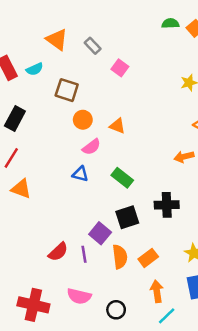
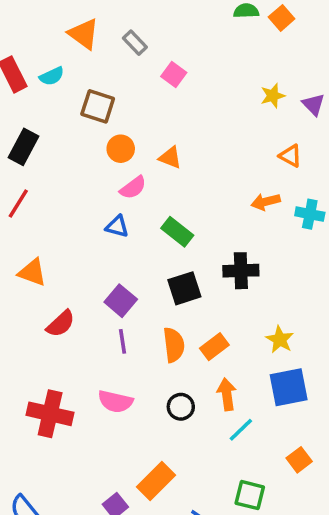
orange triangle: (21, 189) -> (32, 272), moved
purple square: (100, 233) -> (121, 301), moved
red semicircle: (58, 252) -> (61, 324), moved
black circle: (116, 310) -> (181, 407), moved

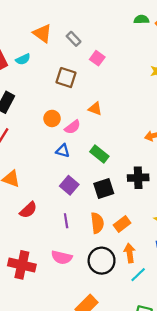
brown square: (98, 106) -> (66, 78), moved
orange circle: (121, 149) -> (52, 118), moved
purple square: (121, 301) -> (69, 185), moved
black circle: (181, 407) -> (102, 261), size x1.6

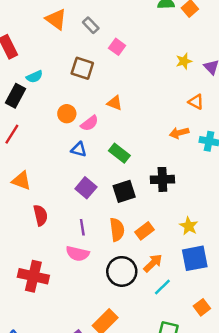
cyan semicircle: (23, 59) -> (35, 77), moved
red semicircle: (28, 210) -> (41, 215), turned -60
orange arrow: (130, 253) -> (153, 263), turned 54
pink semicircle: (62, 257) -> (78, 254), moved

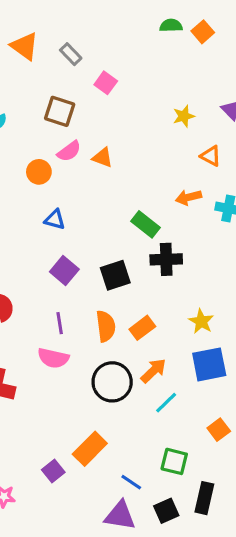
yellow star: (184, 61) -> (184, 116), moved
pink semicircle: (90, 123) -> (69, 151), moved
green rectangle: (119, 153) -> (146, 224), moved

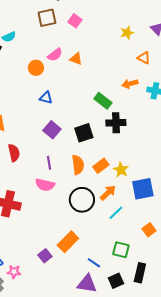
pink square: (106, 83) -> (75, 21), moved
brown square: (60, 111) -> (47, 18), moved, turned -30
yellow star: (201, 321) -> (121, 170), moved

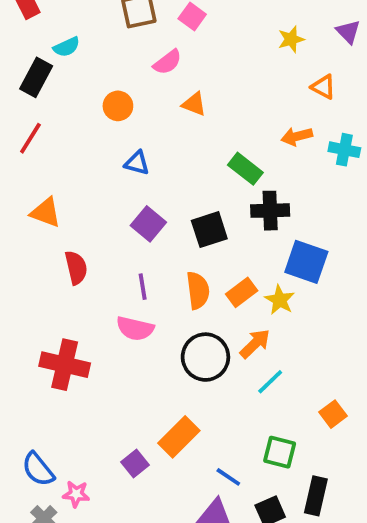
pink semicircle: (55, 55) -> (167, 62), moved
orange triangle: (76, 59) -> (194, 104), moved
blue square: (143, 189) -> (306, 262), moved, turned 30

